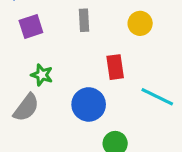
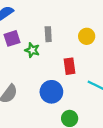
green star: (42, 75) -> (32, 50), moved

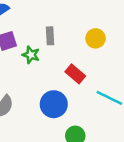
red rectangle: (70, 66) -> (75, 74), turned -42

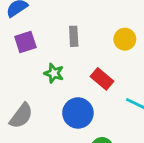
green star: (31, 55) -> (54, 73), moved

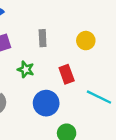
red rectangle: (102, 79) -> (67, 74), turned 30

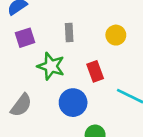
green star: (26, 69) -> (51, 66), size x1.5

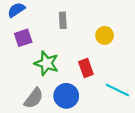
gray rectangle: (69, 32) -> (63, 20), moved
gray semicircle: (21, 105) -> (34, 98), moved

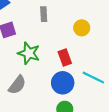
blue circle: (66, 96) -> (63, 83), moved

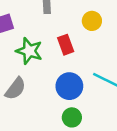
red rectangle: (65, 57) -> (66, 45), moved

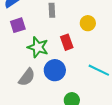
blue circle: (69, 86) -> (55, 70), moved

